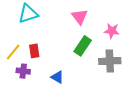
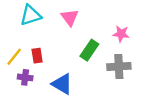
pink triangle: (80, 17) -> (70, 17), moved
blue triangle: (57, 77) -> (62, 84), size x1.5

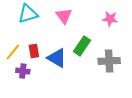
pink star: (121, 34) -> (110, 19), moved
blue triangle: (62, 84) -> (57, 58), moved

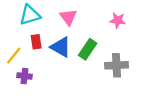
red rectangle: (34, 51) -> (36, 42), moved
blue triangle: (57, 58) -> (61, 47), moved

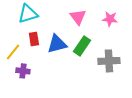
pink triangle: (68, 17) -> (78, 17), moved
blue triangle: (61, 47) -> (57, 44), turned -45

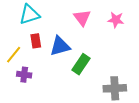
green rectangle: (82, 46) -> (81, 64), moved
gray cross: (109, 61) -> (115, 88), moved

